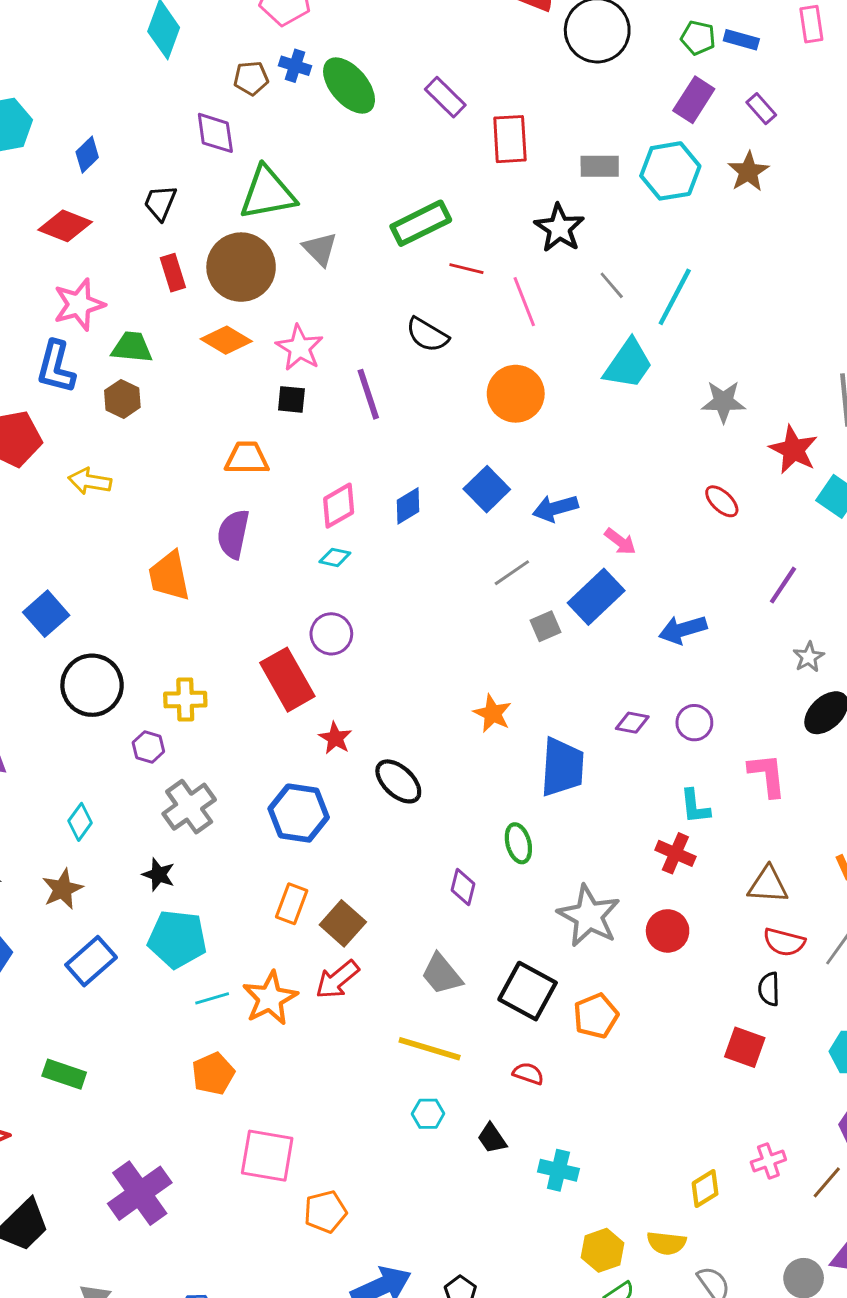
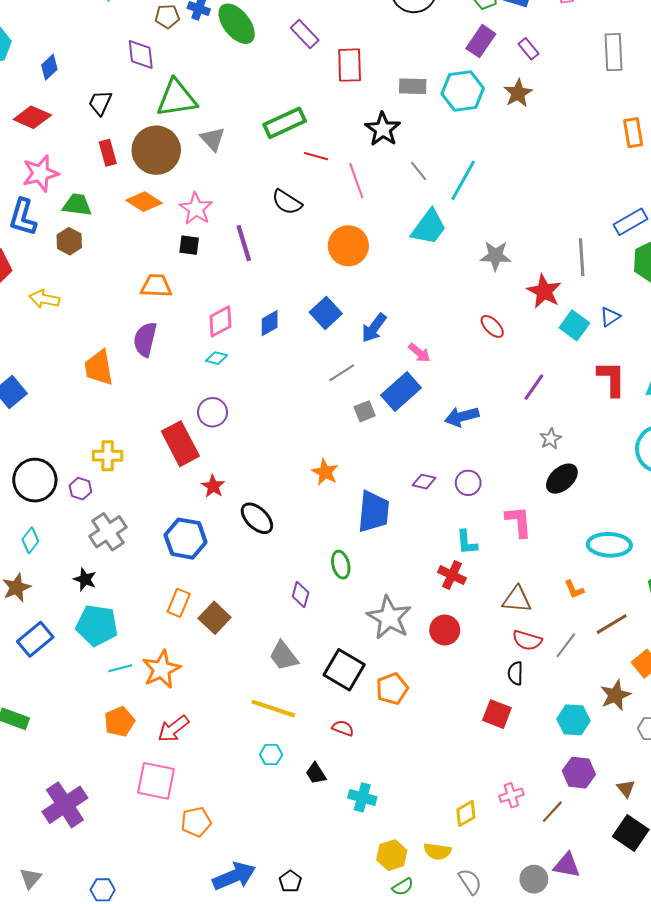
blue arrow: (555, 508) -> (374, 328), turned -40
black circle: (92, 685) -> (35, 480), moved
red arrow: (337, 980) -> (173, 729), moved

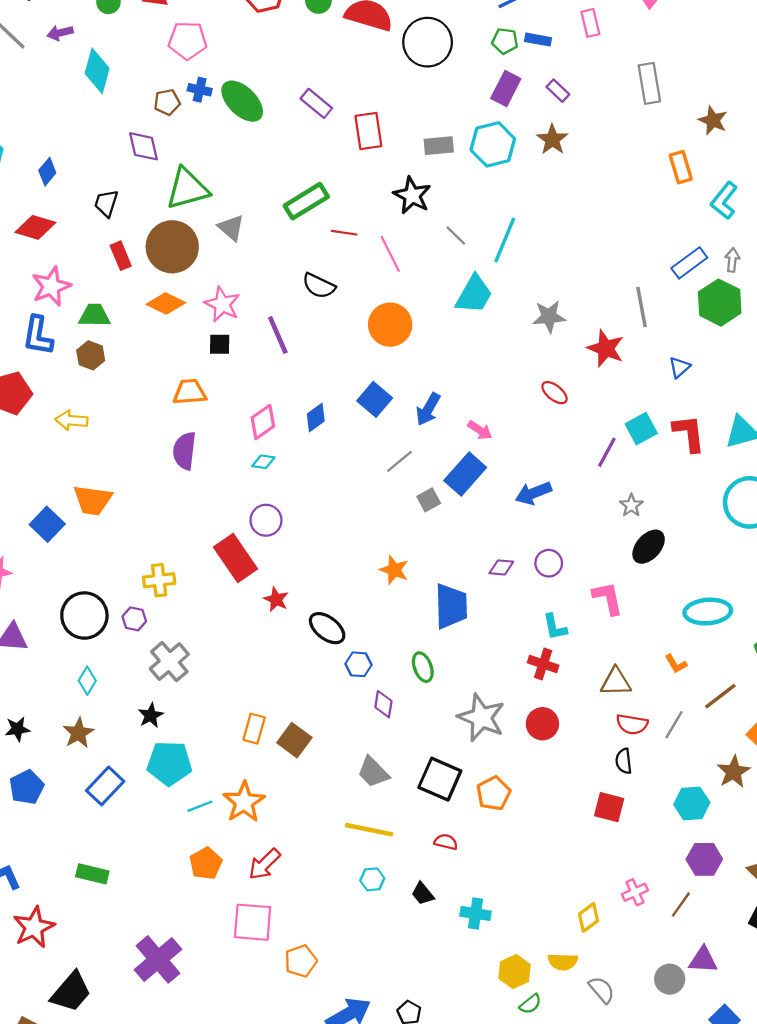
cyan square: (574, 325) -> (641, 429), moved, turned 32
orange trapezoid: (99, 368) -> (93, 500), moved, turned -66
blue hexagon: (186, 539) -> (359, 664), moved, size x0.6
black star: (85, 579) -> (151, 715), turned 30

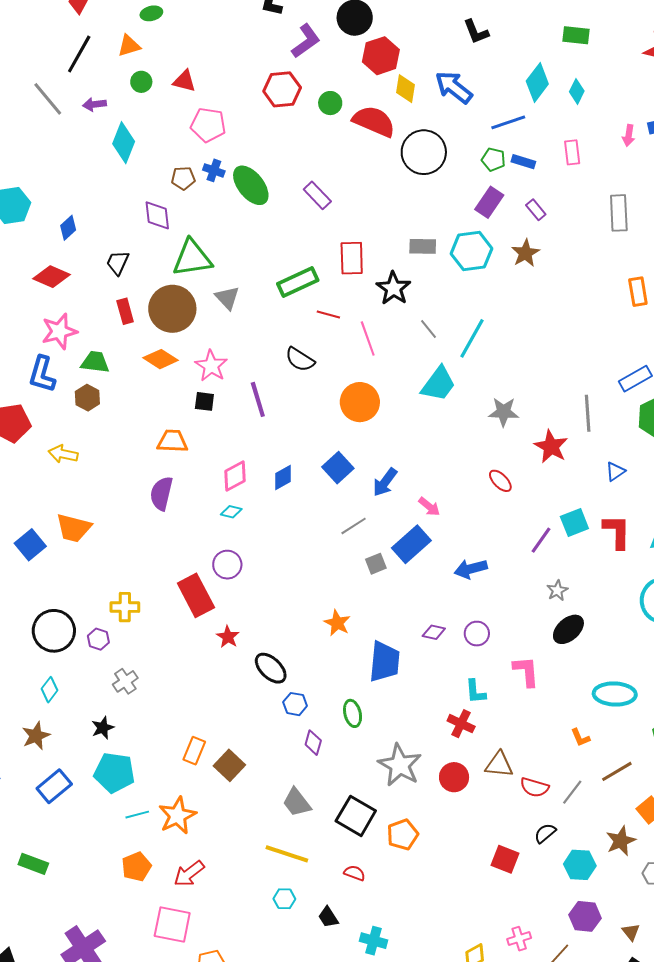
red rectangle: (368, 131) -> (352, 258), moved
gray cross: (169, 662) -> (125, 681), size x0.7
brown triangle: (616, 682) -> (499, 765), moved
black semicircle: (624, 761) -> (545, 833), moved, turned 50

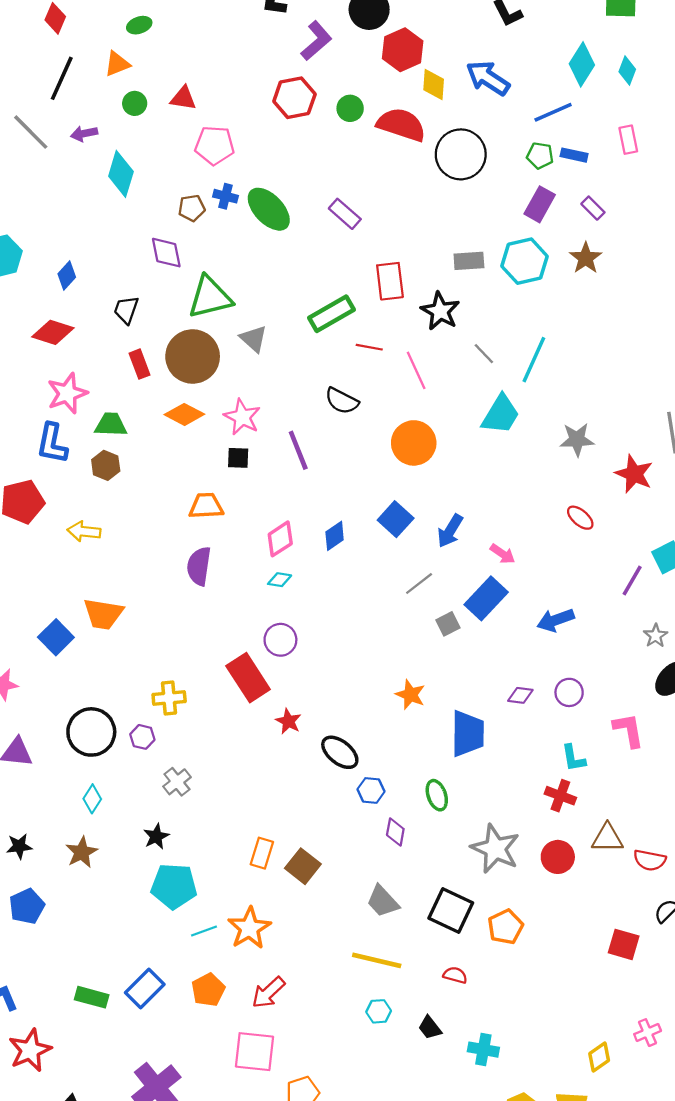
blue rectangle: (54, 786) -> (145, 989), moved

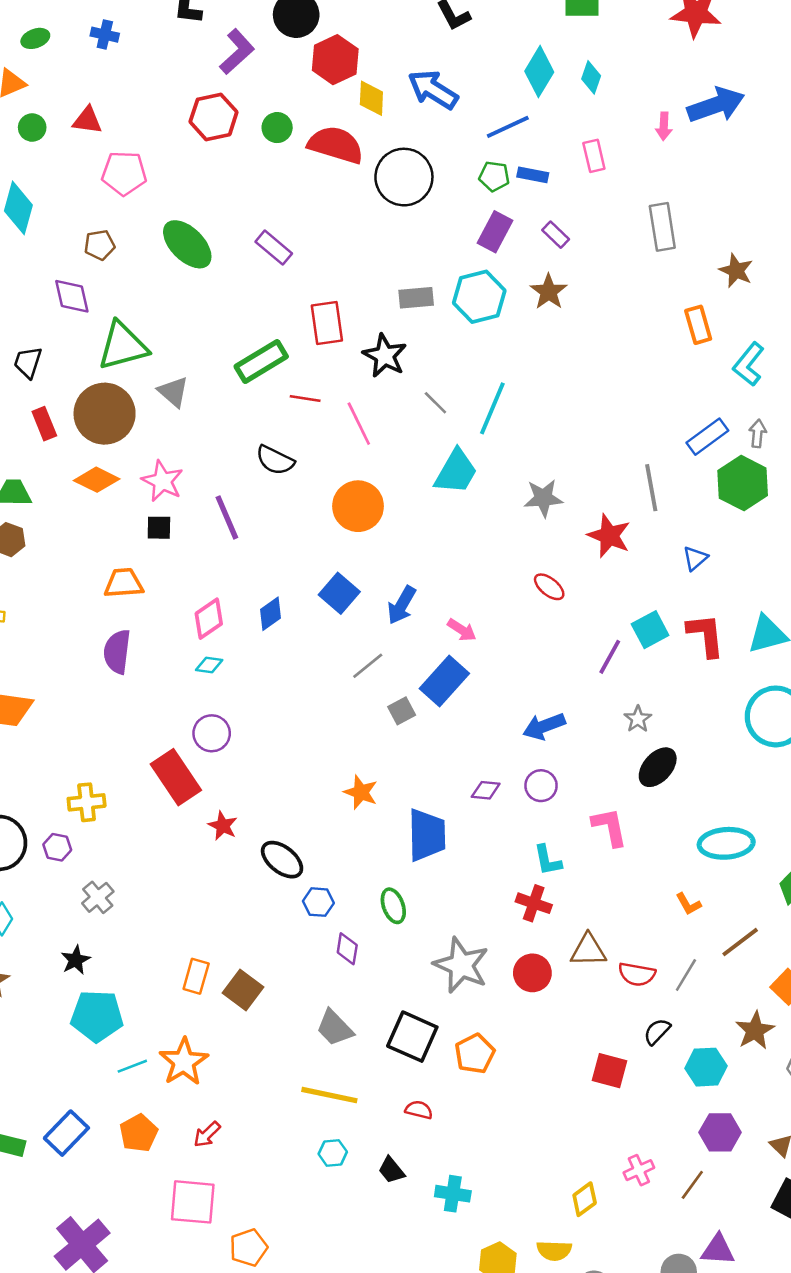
blue cross: (226, 196) -> (105, 35), moved
blue arrow: (556, 620) -> (544, 726), moved
red arrow: (268, 992) -> (207, 1134), size x0.7

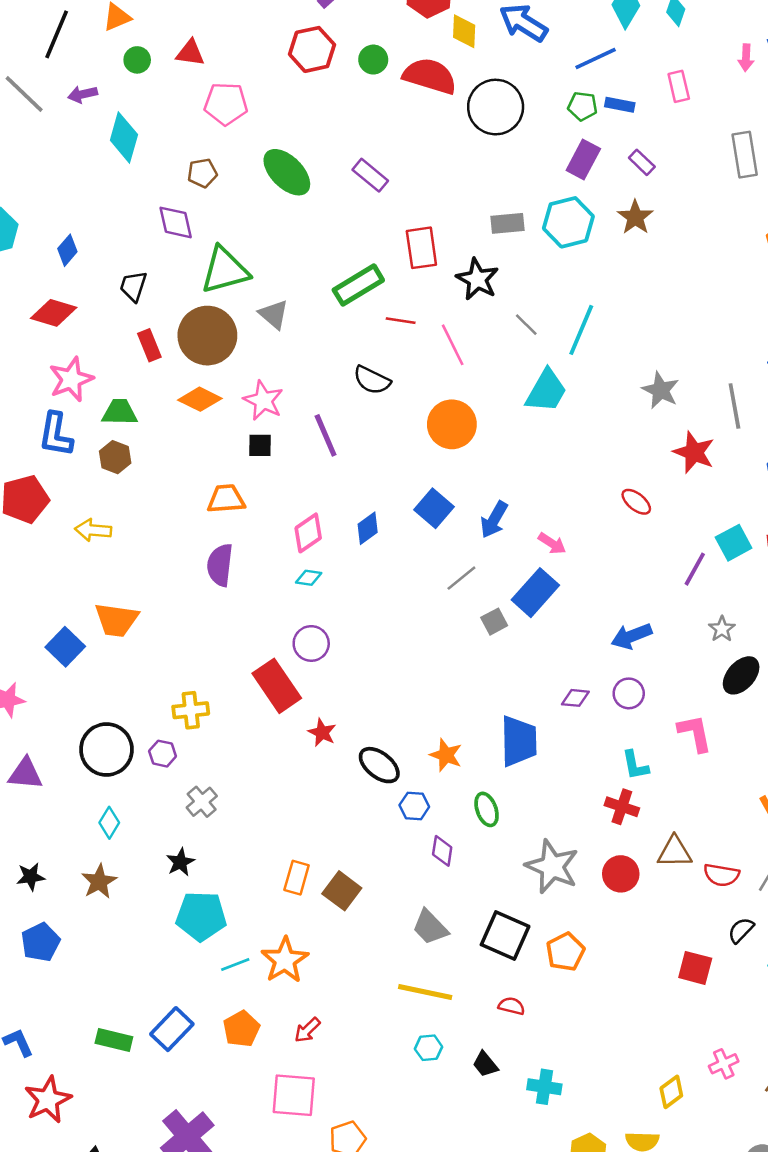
gray star: (543, 498) -> (661, 390), moved, turned 30
orange star: (361, 792) -> (446, 755), moved

